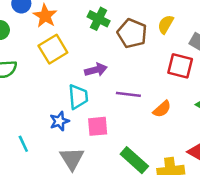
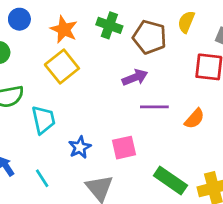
orange star: (45, 16) -> (64, 29), moved
purple arrow: (96, 70) -> (135, 77), moved
cyan trapezoid: (78, 97) -> (43, 120), moved

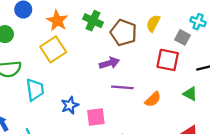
blue star: (80, 147) -> (70, 105), moved

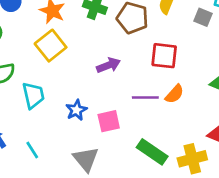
red square: (168, 60) -> (164, 56), moved
purple arrow: (109, 63) -> (108, 65), moved
purple line: (122, 87) -> (145, 97), moved

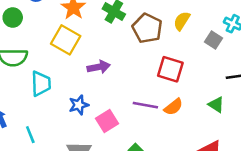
yellow square: (51, 46) -> (66, 40), turned -32
purple arrow: (108, 65) -> (99, 67), moved
pink square: (109, 121) -> (107, 121), turned -30

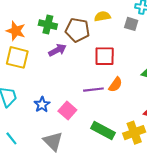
yellow semicircle: (182, 21) -> (102, 16), turned 63
purple arrow: (99, 67) -> (57, 50), moved

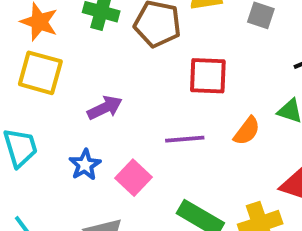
purple arrow: (57, 50) -> (105, 108), moved
orange semicircle: (115, 85) -> (247, 131), moved

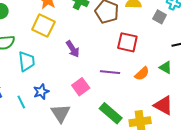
purple arrow: (105, 108) -> (73, 49), turned 72
blue star: (85, 165) -> (41, 92), moved

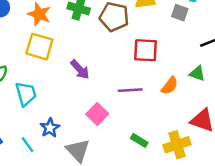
green rectangle: (111, 113) -> (139, 140), size x0.6

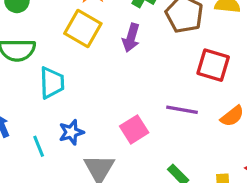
purple arrow: (80, 69) -> (131, 38), moved, turned 45

